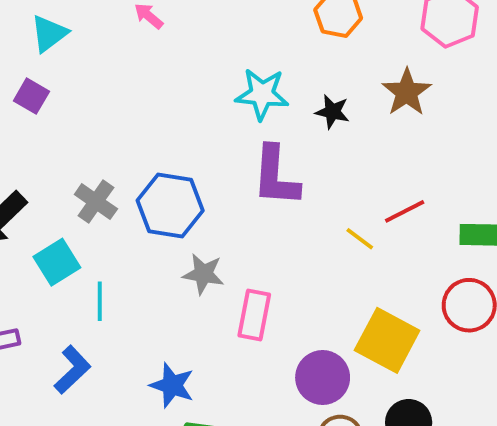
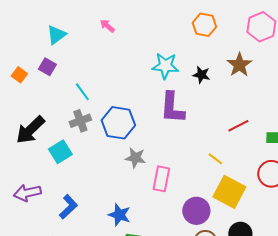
gray cross: (96, 202) -> (80, 121), turned 35
yellow line: (360, 239) -> (215, 159), moved
cyan line: (100, 301) -> (82, 92), moved, turned -36

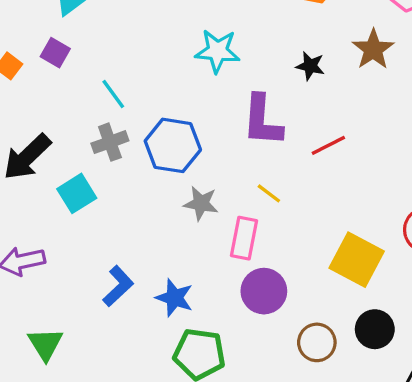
cyan star: (165, 66) -> (218, 51), moved
red line: (238, 126) -> (328, 145), moved
yellow line: (215, 159) -> (269, 193), moved
blue L-shape: (68, 207) -> (118, 286), moved
purple circle: (196, 211) -> (264, 291), moved

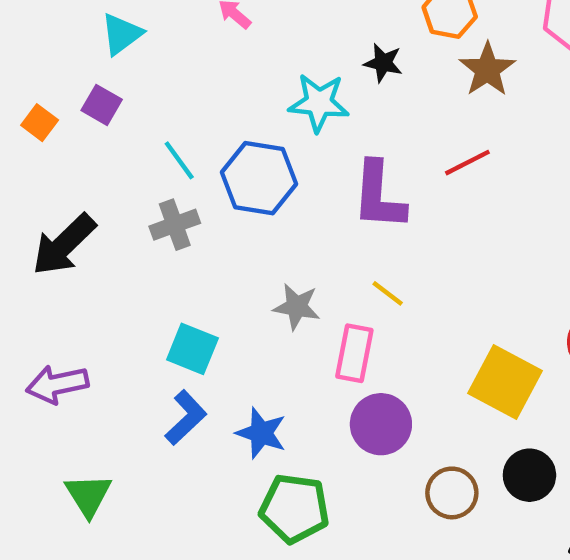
brown star: (373, 49) -> (487, 69), moved
black star: (310, 66) -> (383, 63), moved
blue hexagon: (173, 145) -> (259, 178), moved
red line: (328, 145) -> (467, 163), moved
cyan square: (77, 193) -> (192, 349), moved, turned -36

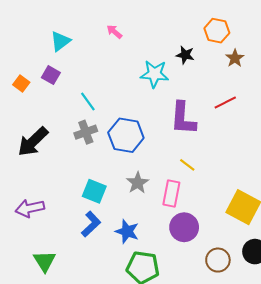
brown star: (487, 69) -> (235, 58), size x0.7
blue hexagon: (259, 178) -> (126, 135), moved
gray star: (297, 307) -> (138, 183), moved, turned 30

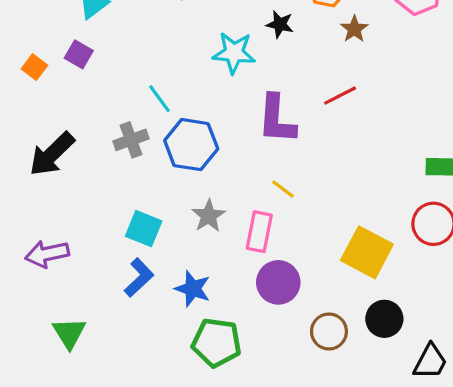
cyan line: (88, 101) -> (159, 99), moved

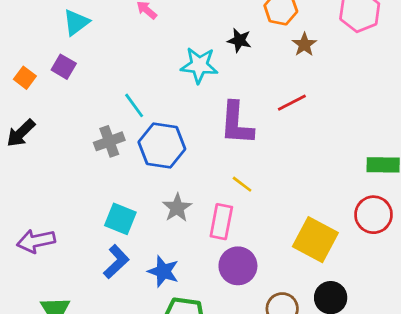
black arrow: (52, 154) -> (21, 133), moved, size x0.7

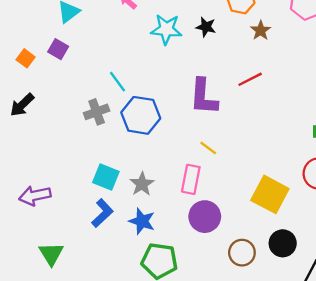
cyan star: (199, 65) -> (166, 29), moved
gray star: (177, 208) -> (142, 184), moved

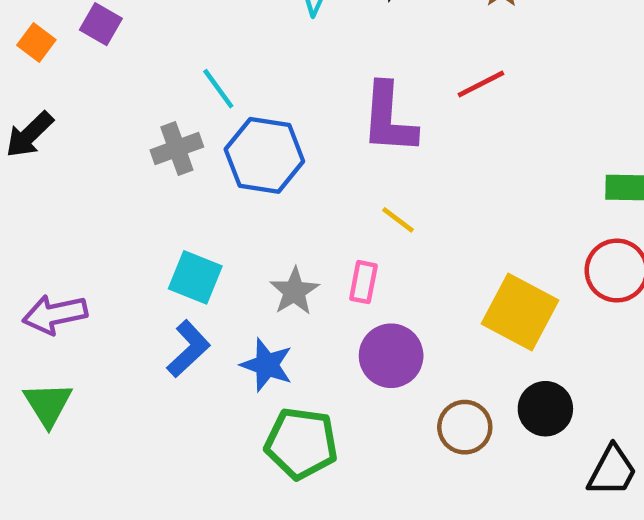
pink rectangle: (191, 179) -> (363, 282), size x0.7
gray star: (142, 184) -> (294, 291), moved
green triangle: (51, 254) -> (48, 404), moved

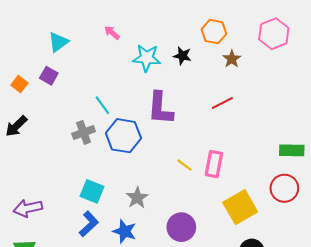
purple L-shape: (389, 119) -> (160, 108), moved
pink rectangle: (363, 282) -> (214, 164), moved, size x1.4
yellow square: (520, 312) -> (240, 207), turned 32

